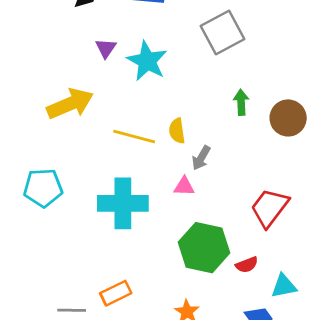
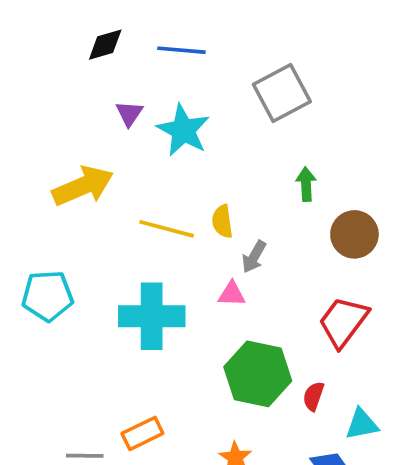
brown circle: (288, 118) -> (354, 234), moved
red semicircle: (247, 265) -> (314, 396), turned 130

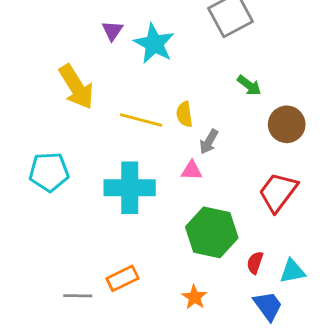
green arrow: (306, 184) -> (249, 85), turned 130
yellow arrow: (83, 186) -> (76, 87), turned 81
red semicircle: (314, 396) -> (255, 263), moved

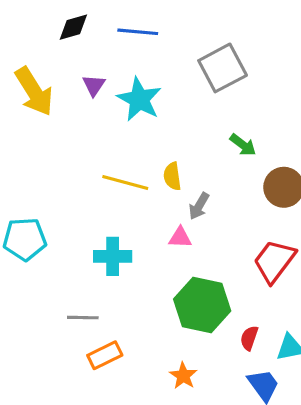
yellow arrow: (76, 87) -> (34, 91), moved
cyan cross: (130, 188) -> (113, 256), size x0.7
gray line: (78, 296) -> (83, 318), moved

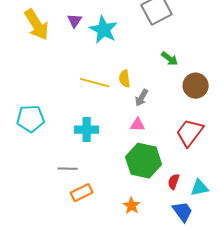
pink triangle: (180, 238) -> (138, 125), moved

